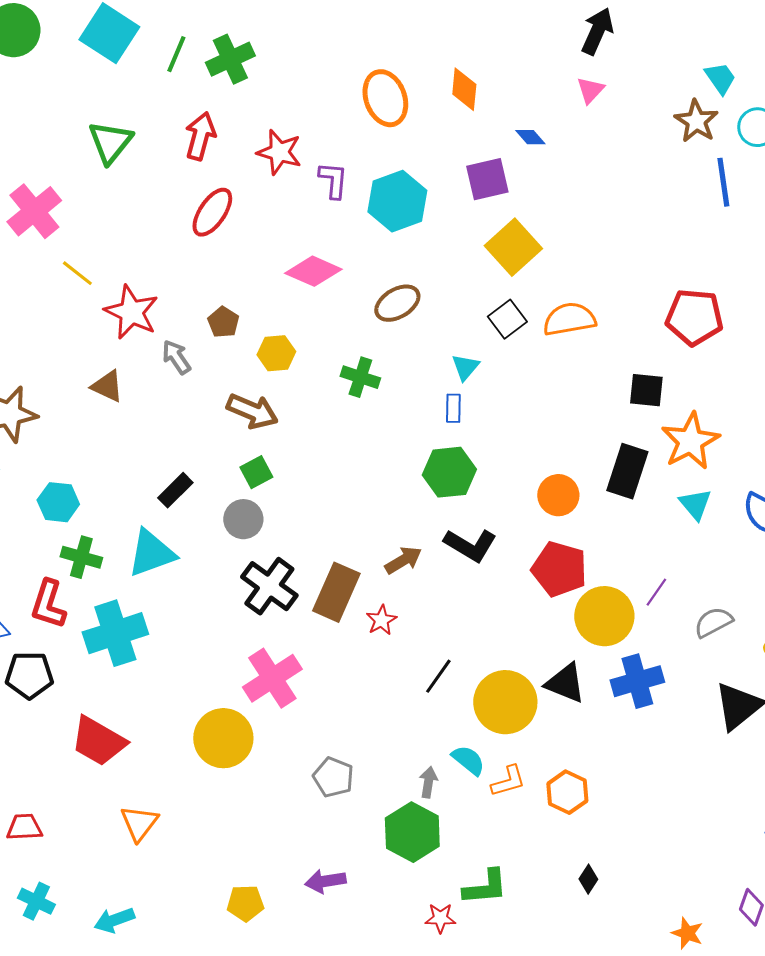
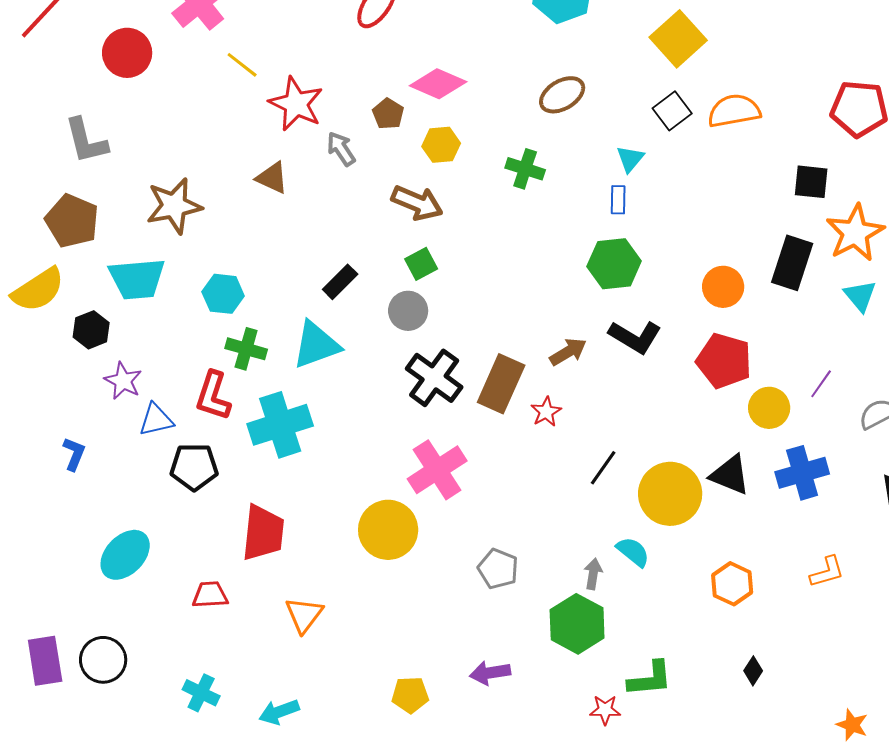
pink diamond: (313, 271) -> (438, 84), moved
yellow circle: (604, 616) -> (769, 408), size x0.7
red trapezoid: (98, 741) -> (263, 533), turned -114
orange L-shape: (508, 781) -> (827, 572), moved
red trapezoid: (24, 827) -> (210, 595), moved

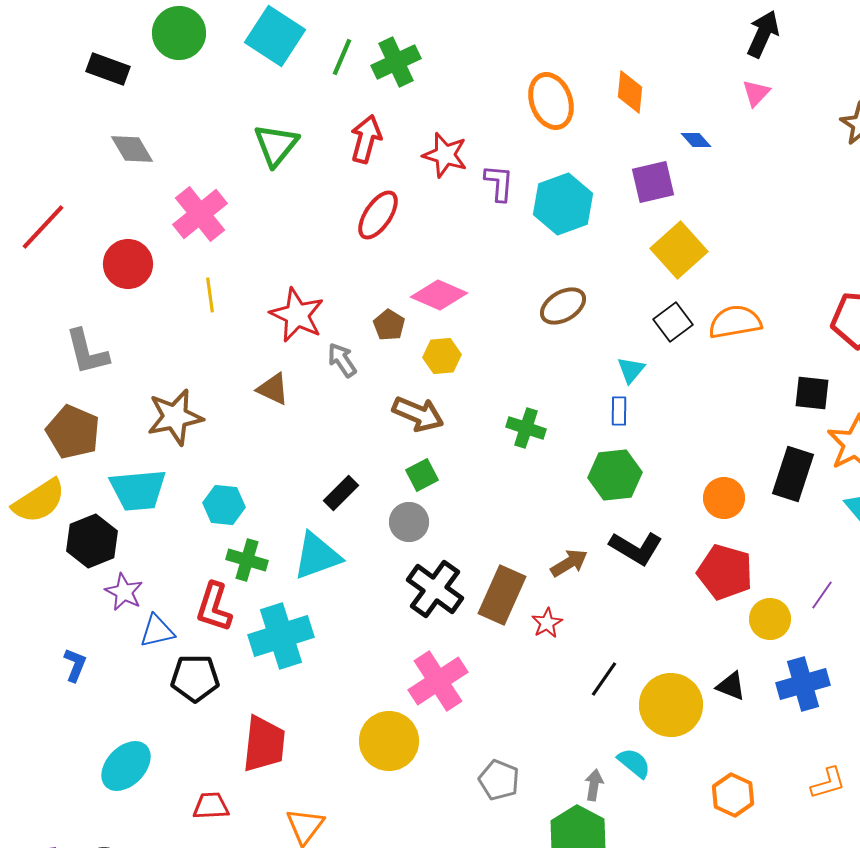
yellow line: (242, 65) -> (210, 295), moved, turned 44
green cross: (525, 169) -> (526, 428), moved
black hexagon: (91, 330) -> (92, 541), size x1.4
black triangle: (730, 475) -> (731, 686), size x0.7

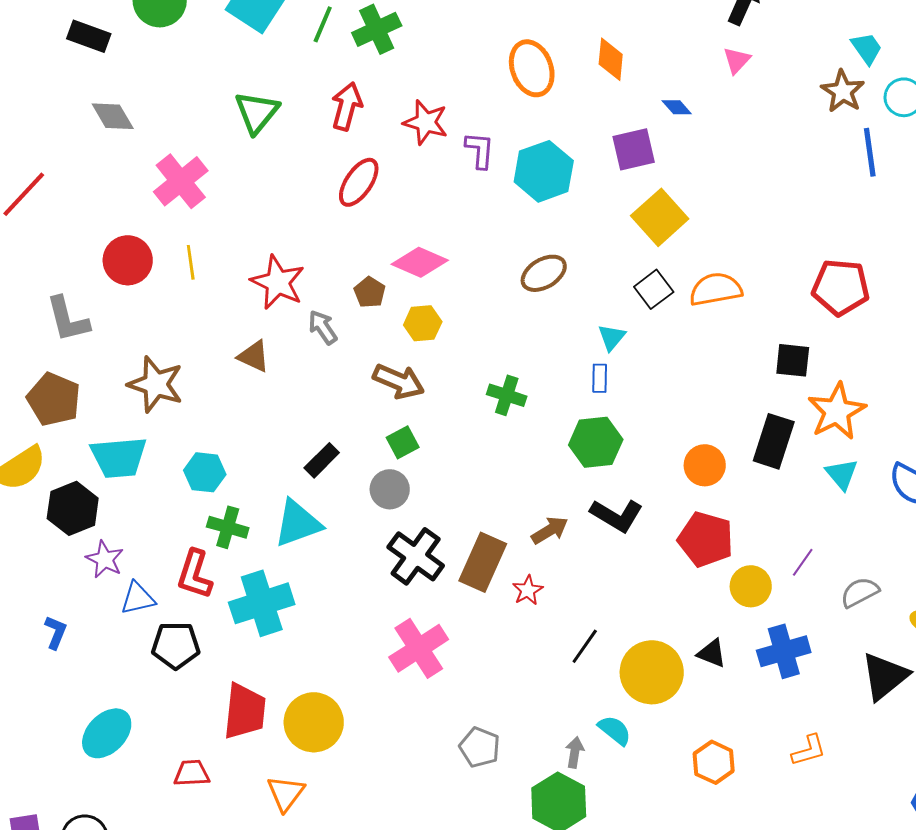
red circle: (128, 264) -> (128, 260), moved
brown star: (175, 417) -> (156, 384), turned 30
yellow circle: (389, 741) -> (314, 722), moved

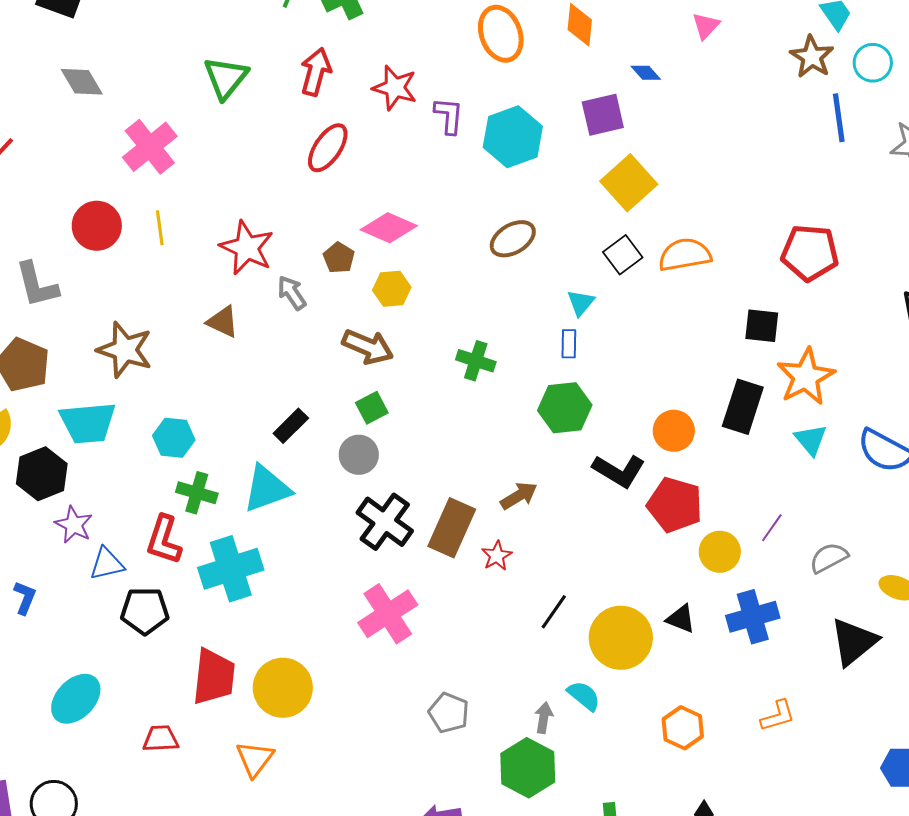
black L-shape: (617, 515) -> (619, 471), moved

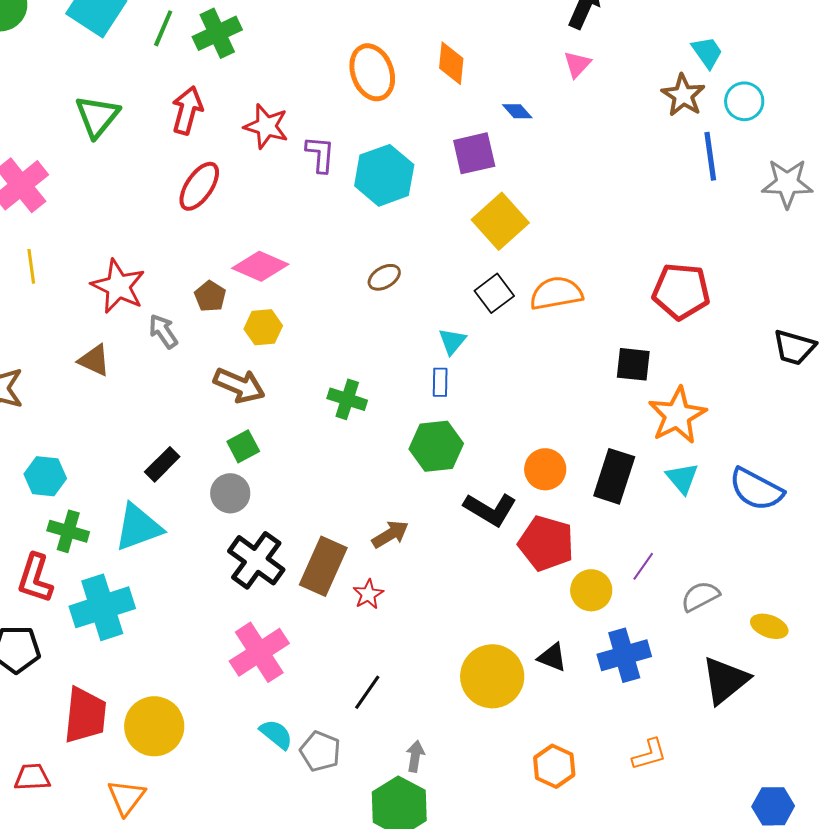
brown ellipse: (513, 239) -> (384, 277), size x0.7
black rectangle: (743, 407) -> (614, 476), moved
black line: (554, 612) -> (367, 692), moved
cyan semicircle: (584, 696) -> (276, 734), moved

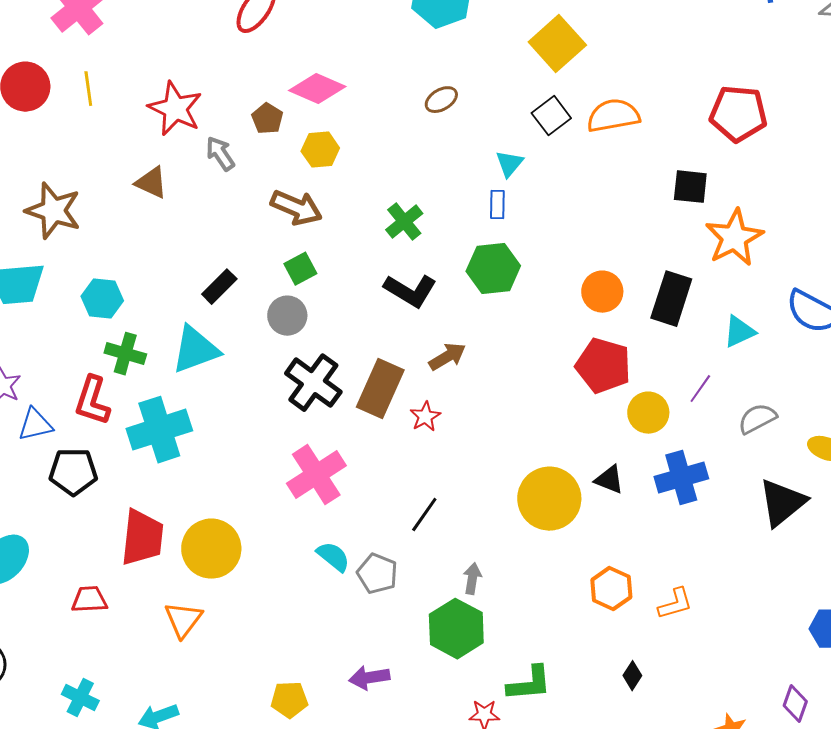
green cross: (347, 399) -> (404, 222), turned 33
cyan triangle: (682, 478) -> (739, 332), moved, turned 45
black L-shape: (490, 509) -> (410, 291), moved
orange L-shape: (649, 754) -> (675, 604), moved

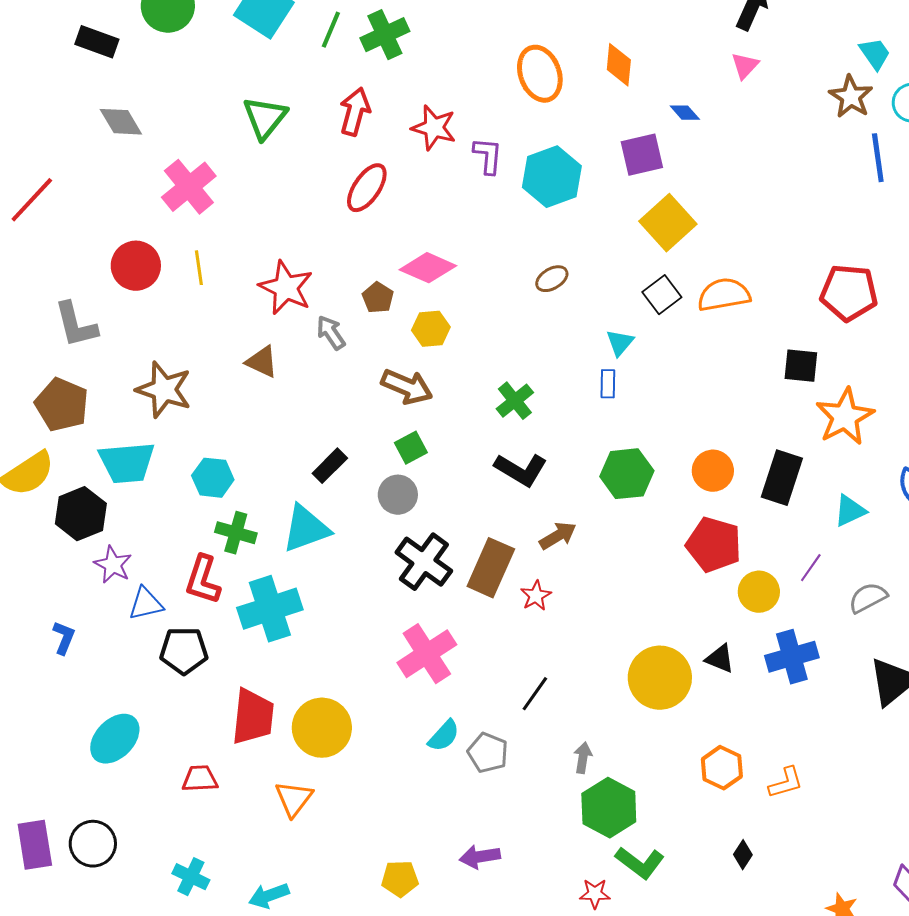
green hexagon: (493, 269) -> (627, 474), moved
cyan semicircle: (333, 557) -> (444, 736), turned 93
green hexagon: (456, 629) -> (609, 808), moved
green L-shape: (529, 684) -> (640, 863), turned 42

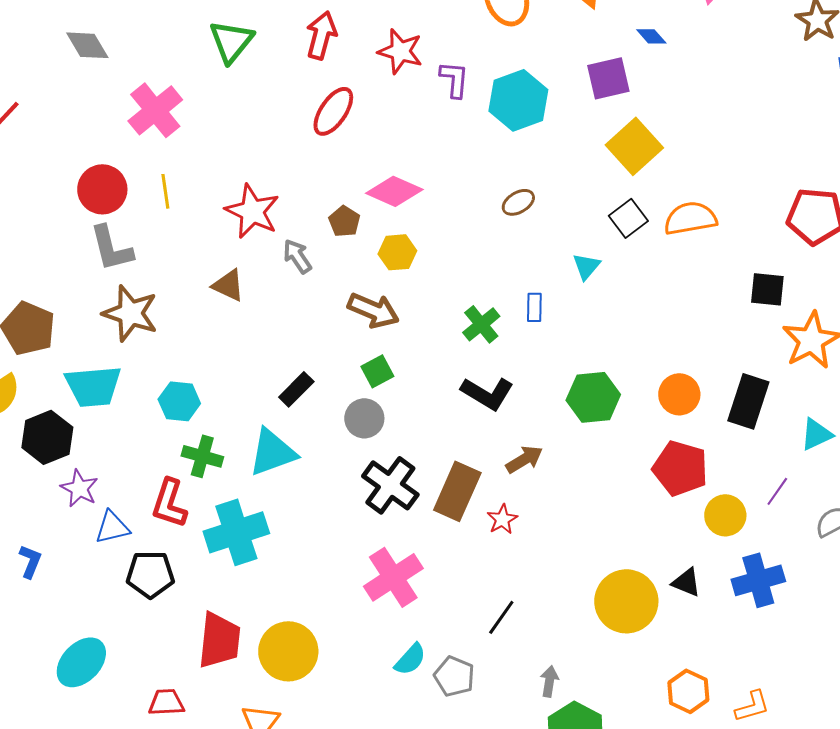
gray L-shape: (76, 325) -> (111, 248), moved
blue rectangle: (608, 384) -> (534, 307), moved

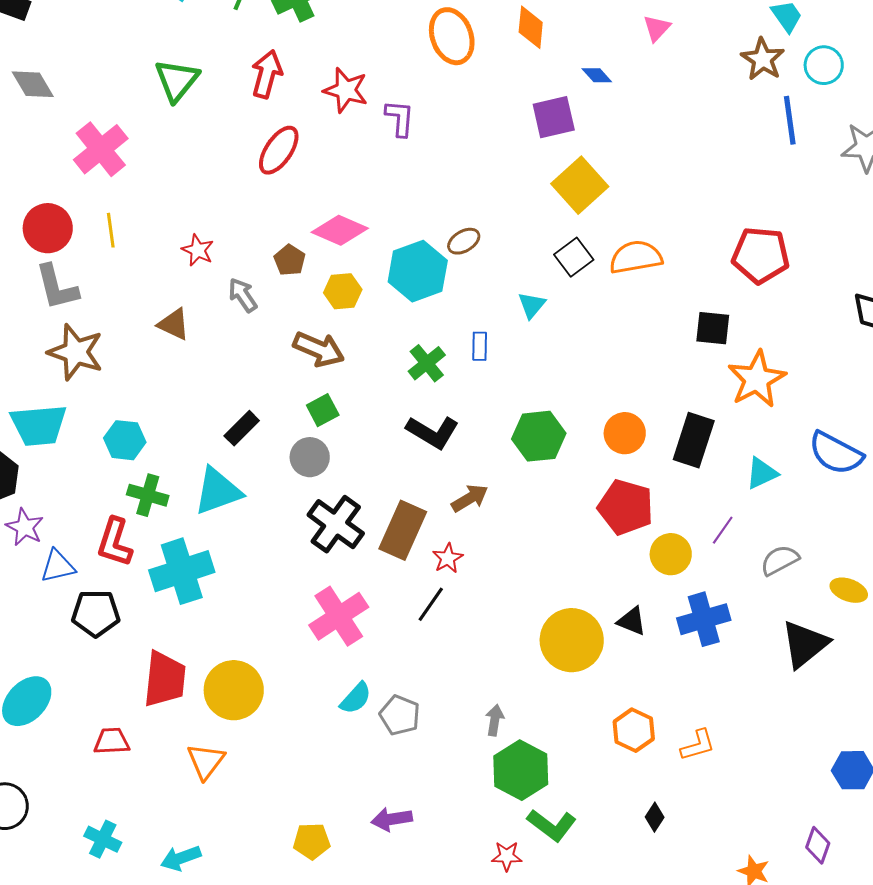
cyan hexagon: (518, 100) -> (418, 271), moved
red star: (252, 211) -> (198, 250), size x0.6
black line: (501, 617) -> (431, 604), moved

